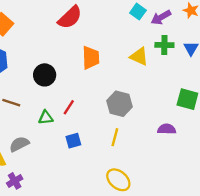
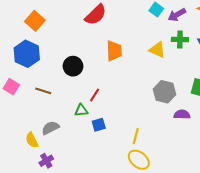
gray hexagon: (119, 104) -> (165, 92), moved
green triangle: (46, 118) -> (81, 110), moved
yellow line: (115, 137) -> (136, 136), moved

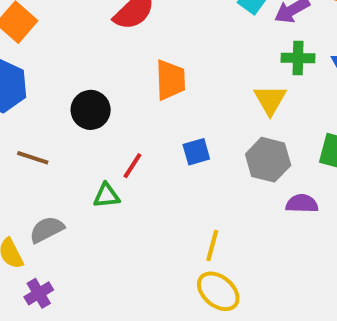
yellow triangle: (157, 50) -> (270, 100), moved, turned 36
blue square: (99, 125) -> (196, 152), moved

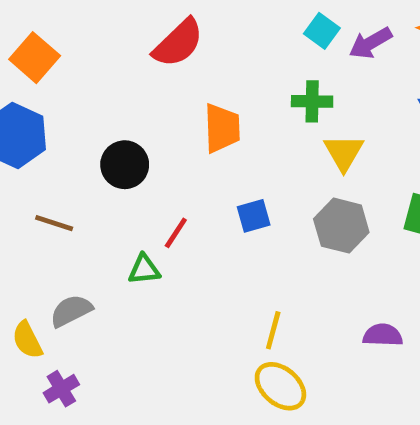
green cross: (298, 58) -> (312, 101), moved
purple semicircle: (302, 204) -> (383, 335), moved

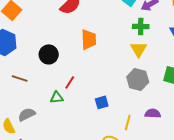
green cross: (312, 101) -> (141, 26), moved
blue square: (254, 216) -> (102, 102), moved
yellow line: (273, 330) -> (128, 122), moved
purple semicircle: (383, 335) -> (153, 113), moved

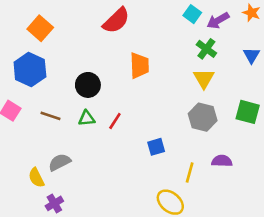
green cross: (141, 26) -> (206, 49), turned 35
green triangle: (57, 97) -> (87, 118), moved

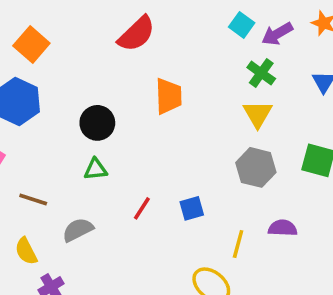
brown line: (51, 116) -> (33, 199), moved
red line: (115, 121) -> (142, 208), moved
gray semicircle: (60, 162) -> (78, 230), moved

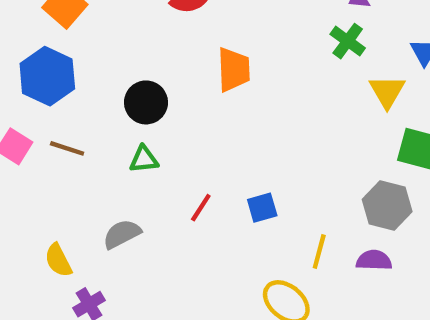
yellow triangle: (258, 114) -> (387, 91), moved
gray hexagon: (256, 167) -> (387, 205), moved
brown line: (33, 199) -> (67, 148), moved
purple semicircle: (283, 228) -> (374, 260), moved

